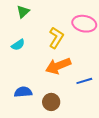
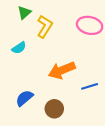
yellow L-shape: (56, 38) -> (45, 26), moved
blue semicircle: (23, 92) -> (24, 98), turned -36

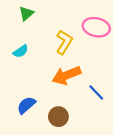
yellow L-shape: (45, 26) -> (64, 42), moved
blue line: (90, 86) -> (96, 93), turned 63

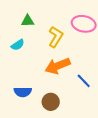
green triangle: (26, 13) -> (28, 21), moved, turned 40
blue semicircle: (26, 105) -> (23, 92), turned -138

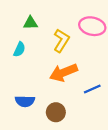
cyan semicircle: (18, 45) -> (19, 49), turned -32
blue line: (84, 81) -> (92, 89), turned -70

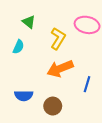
green triangle: (30, 23) -> (29, 22), turned 40
blue line: (92, 89) -> (87, 84), turned -49

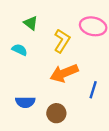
cyan semicircle: (18, 47) -> (20, 50), turned -88

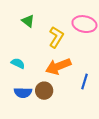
cyan semicircle: (20, 50) -> (18, 63), moved
brown circle: (56, 113) -> (44, 91), moved

